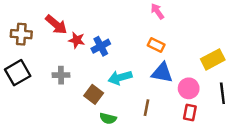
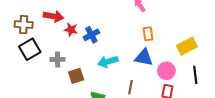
red arrow: (56, 25) -> (53, 16), turned -30
orange rectangle: (156, 45) -> (148, 34), moved, turned 56
black square: (18, 73) -> (30, 49), moved
brown square: (94, 94) -> (76, 76), moved, turned 35

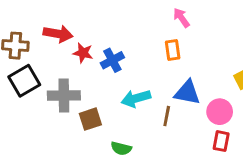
orange rectangle: (148, 34) -> (173, 50), moved
gray cross: (58, 59) -> (64, 96), size x1.5
brown line: (130, 87) -> (167, 116), moved

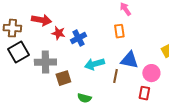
red rectangle: (221, 141) -> (144, 93), moved

